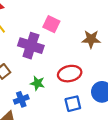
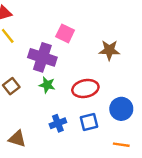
green star: (37, 83) -> (47, 85), moved
blue cross: (21, 99) -> (58, 123), moved

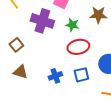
green star: (47, 85) -> (72, 25), moved
brown triangle: (17, 139) -> (20, 72), moved

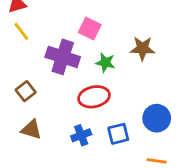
red ellipse: (78, 47) -> (94, 97), moved

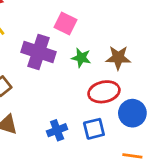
brown star: (142, 48) -> (118, 58), moved
red ellipse: (94, 97) -> (104, 92), moved

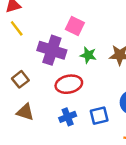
red ellipse: (104, 92) -> (69, 84), moved

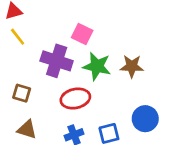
green star: (88, 55) -> (97, 66), size x1.5
brown square: (20, 79) -> (22, 93), turned -35

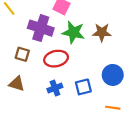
brown square: (22, 93) -> (22, 54), moved

